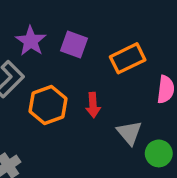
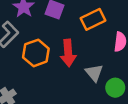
red arrow: (93, 105) -> (68, 53), size x1.5

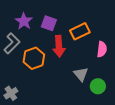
red arrow: (68, 53) -> (59, 46), moved

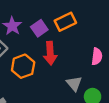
purple square: (49, 23) -> (39, 28), turned 35
orange rectangle: (80, 31) -> (65, 22), moved

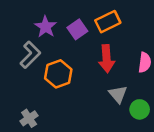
red arrow: (50, 53) -> (107, 59), moved

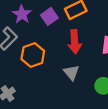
gray triangle: (118, 94) -> (71, 73), moved

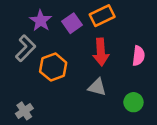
gray triangle: (71, 73) -> (97, 87), turned -35

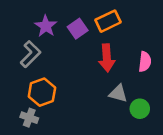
orange hexagon: (53, 67) -> (42, 92), moved
gray triangle: (97, 87) -> (118, 93), moved
gray cross: (24, 111) -> (29, 118), turned -36

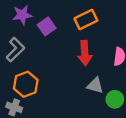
purple star: (46, 26) -> (22, 15), moved, turned 30
purple square: (78, 29) -> (47, 26), moved

